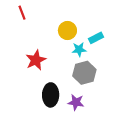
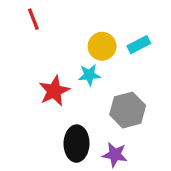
cyan rectangle: (96, 38) -> (139, 45), moved
cyan star: (79, 50) -> (89, 75), moved

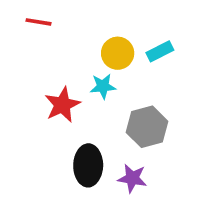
red line: (33, 19) -> (38, 22), turned -60

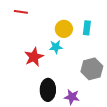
cyan rectangle: (160, 51) -> (87, 28), turned -56
gray hexagon: (147, 127) -> (92, 69), moved

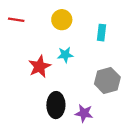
red line: (21, 12) -> (16, 20), moved
yellow circle: (64, 29) -> (62, 20), moved

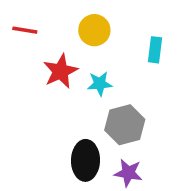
red star: (40, 66) -> (61, 71), moved
gray hexagon: (107, 80) -> (125, 125), moved

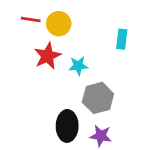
red line: (25, 30) -> (31, 19), moved
yellow circle: (94, 30) -> (59, 24), moved

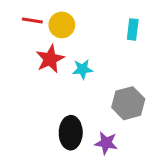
cyan rectangle: (122, 39) -> (133, 29), moved
gray hexagon: (98, 98) -> (128, 103), moved

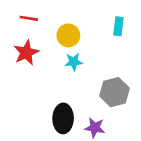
yellow circle: (62, 25) -> (68, 35), moved
red star: (50, 59) -> (26, 53), moved

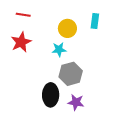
yellow circle: (68, 35) -> (67, 28), moved
gray hexagon: (114, 92) -> (71, 74), moved

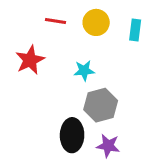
red line: (23, 15) -> (56, 21), moved
yellow circle: (67, 28) -> (96, 22), moved

